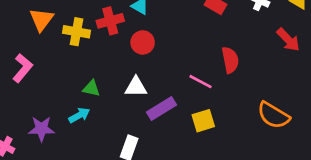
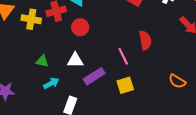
pink line: (201, 82) -> (123, 56), turned 36
cyan arrow: (79, 115) -> (51, 83), moved
orange semicircle: (273, 115) -> (177, 81), size x0.7

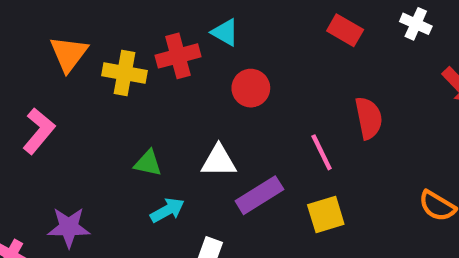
red circle: (80, 27) -> (251, 88), moved

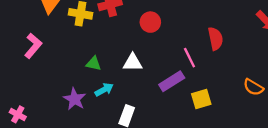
purple rectangle: (259, 195) -> (172, 81), moved
yellow square: (326, 214) -> (201, 99), moved
purple star: (69, 227) -> (75, 99), moved, turned 30

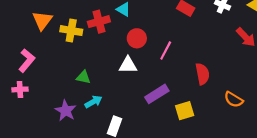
red semicircle: (215, 39) -> (202, 74), moved
pink line: (189, 58) -> (166, 51), moved, turned 54
white triangle: (133, 62) -> (128, 65), moved
pink cross: (18, 114) -> (20, 89), moved, turned -32

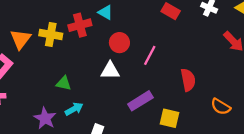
orange triangle: (42, 21) -> (21, 39), moved
yellow square: (185, 111) -> (169, 118), turned 30

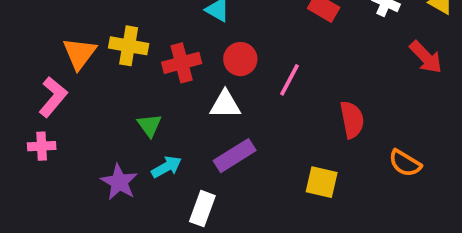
red cross: (80, 25) -> (182, 63), moved
green triangle: (64, 83) -> (149, 125), turned 42
purple rectangle: (140, 101) -> (235, 156), moved

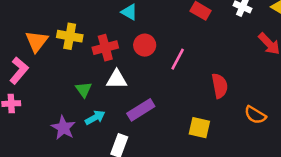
white triangle: (225, 104) -> (117, 79), moved

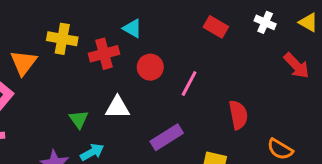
yellow cross: (70, 36) -> (62, 39), moved
red cross: (105, 48) -> (104, 54), moved
purple rectangle: (141, 110) -> (167, 137), moved

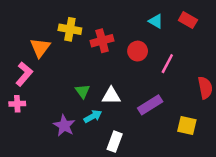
cyan triangle: (132, 28) -> (156, 21), moved
white triangle: (117, 107) -> (111, 96), moved

